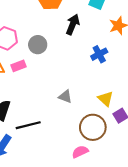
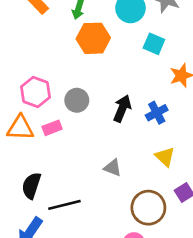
black arrow: (73, 24) -> (122, 109), moved
yellow triangle: (106, 99) -> (165, 157), moved

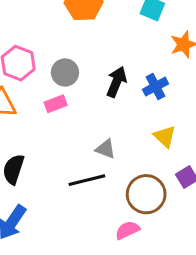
pink rectangle: (52, 128) -> (56, 104), moved
black line: (64, 205) -> (87, 180), moved

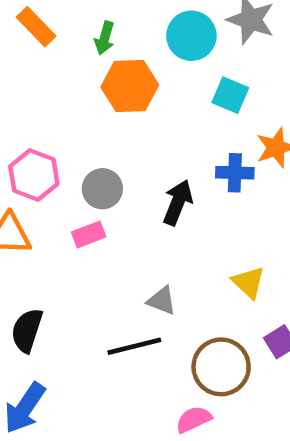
blue cross: (155, 87) -> (235, 173), moved, turned 30

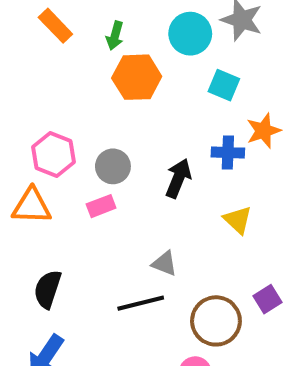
yellow triangle: (248, 282) -> (238, 220), moved

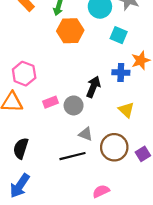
gray circle: (113, 166) -> (74, 105), moved
brown circle: (216, 321) -> (114, 147), moved

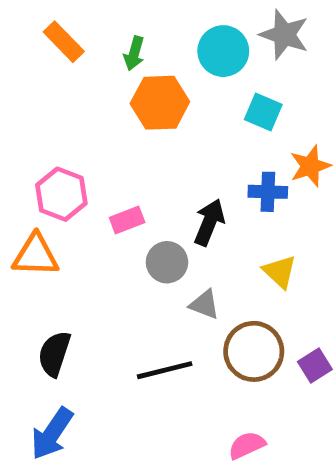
pink rectangle: (50, 102) -> (127, 220), moved
gray triangle: (86, 134) -> (205, 304), moved
pink semicircle: (101, 191) -> (247, 445), moved

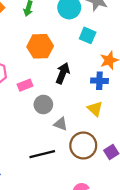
orange hexagon: (160, 103) -> (40, 46), moved
blue cross: (268, 192) -> (99, 81), moved
black arrow: (209, 222) -> (63, 73), moved

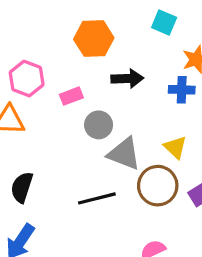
black arrow: (63, 73) -> (127, 79), turned 66
yellow triangle: (95, 109) -> (175, 147), moved
gray triangle: (61, 124) -> (124, 154), size x1.6

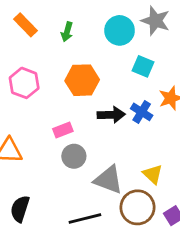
pink hexagon: (27, 79) -> (24, 83), moved
blue cross: (182, 90) -> (142, 112), moved, turned 30
gray circle: (99, 125) -> (74, 156), moved

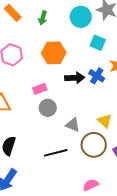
gray triangle: (108, 180) -> (73, 125), size x0.7

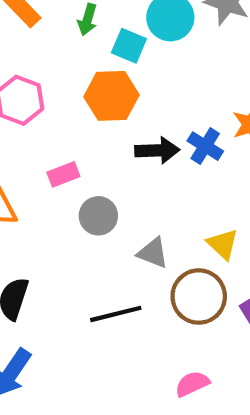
cyan square: (98, 43) -> (129, 46), moved
pink rectangle: (40, 89) -> (63, 174), moved

